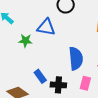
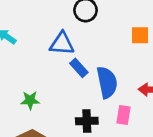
green star: (25, 41) -> (30, 100), moved
blue rectangle: (40, 76) -> (79, 68), moved

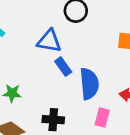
black cross: (87, 121) -> (53, 120), moved

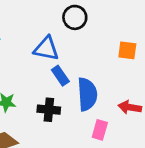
black cross: (53, 120) -> (49, 110), moved

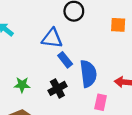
orange square: (127, 50) -> (118, 25), moved
black cross: (49, 110) -> (57, 88), turned -30

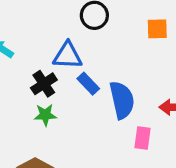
green star: (22, 85) -> (45, 115), moved
black cross: (57, 88) -> (44, 84), moved

